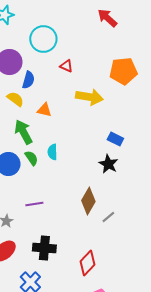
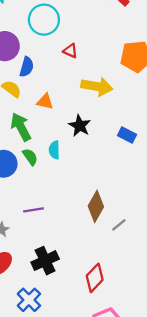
black star: (108, 164) -> (80, 126), moved
black cross: (44, 248) -> (45, 261), turned -30

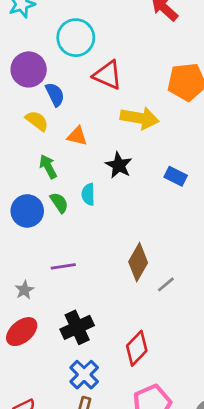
red triangle: (70, 51) -> (108, 75), size x1.6
blue semicircle: (27, 67) -> (55, 94), turned -42
green arrow: (21, 127) -> (48, 167), size x0.7
blue cross: (29, 300) -> (84, 375), moved

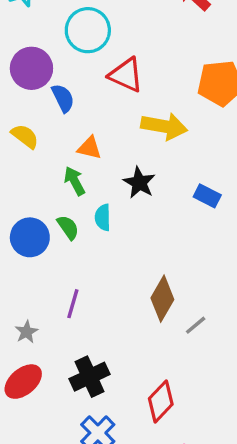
yellow semicircle: (37, 121) -> (25, 136), moved
green arrow: (48, 167) -> (75, 181), moved
purple line: (63, 266) -> (73, 304), turned -65

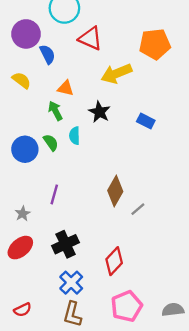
yellow arrow: (164, 126) -> (116, 74), turned 148

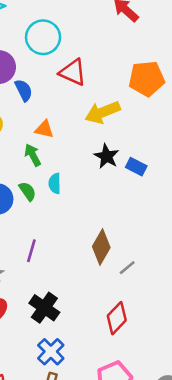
black star: (99, 112) -> (106, 156), moved
black cross: (66, 244) -> (44, 308), turned -30
red diamond: (114, 261) -> (117, 318), moved

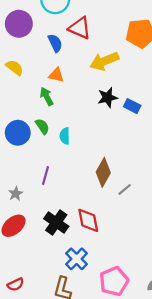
blue semicircle: (24, 90) -> (55, 43), moved
black star: (106, 156) -> (108, 97), turned 30
cyan semicircle: (55, 184) -> (65, 136), moved
red diamond: (117, 318) -> (88, 220), moved, turned -55
blue cross: (51, 352) -> (77, 259), moved

